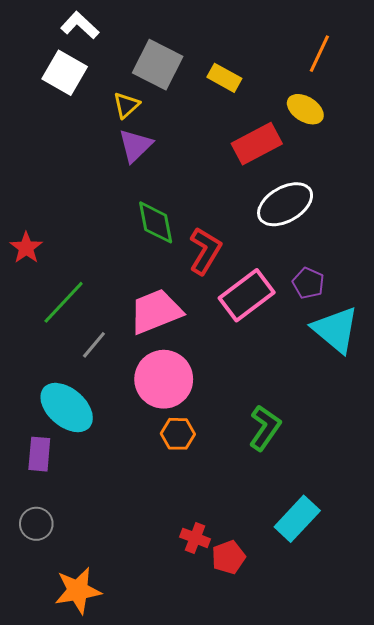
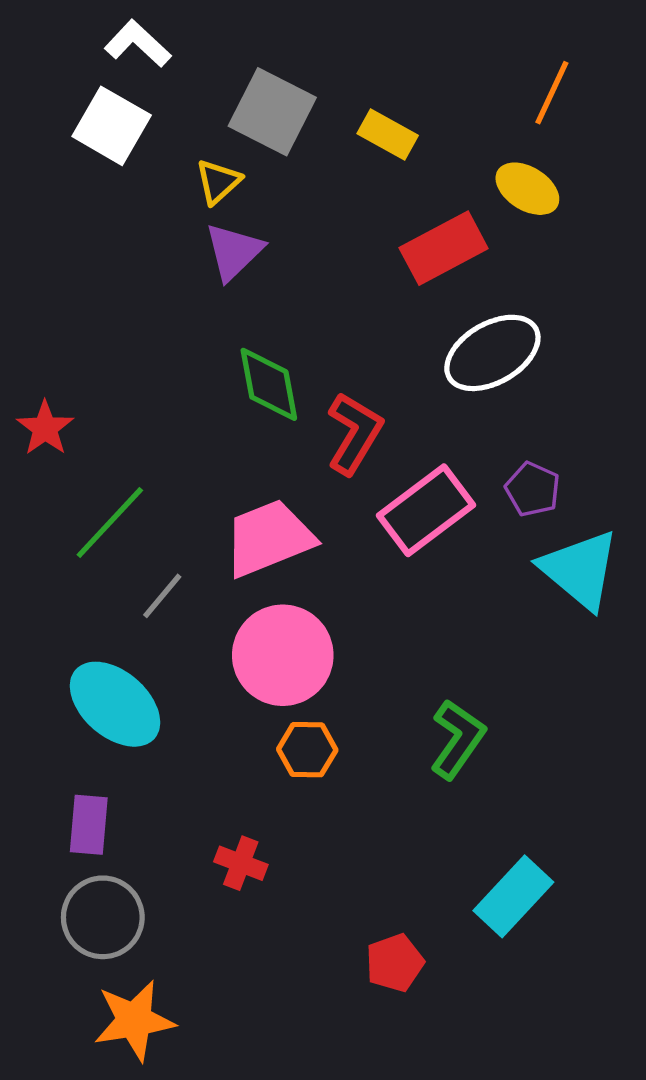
purple rectangle: (39, 454) -> (89, 825), moved
gray circle: (36, 524) -> (103, 917), moved, size x1.4
red cross: (195, 538) -> (241, 863), moved

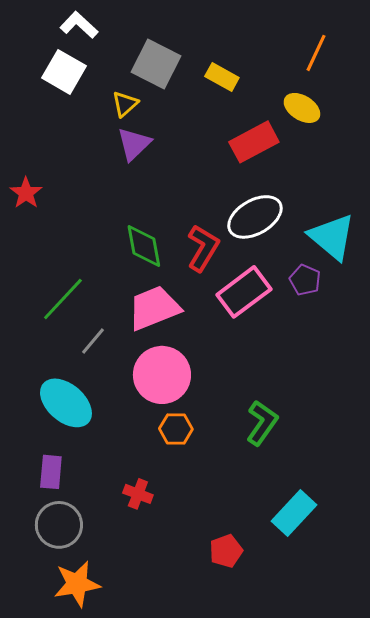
white ellipse: (492, 353) -> (255, 217), moved
green diamond: (269, 384) -> (144, 246), moved
red star: (45, 428) -> (26, 193), moved
cyan triangle: (580, 570) -> (332, 237), moved

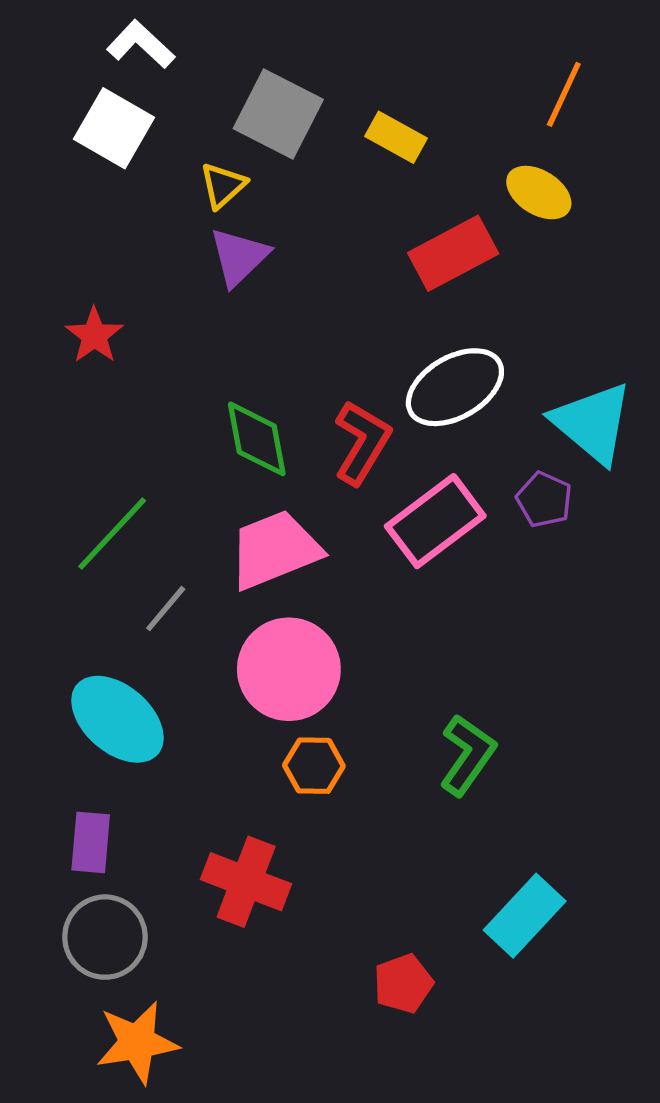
red star: (26, 193) -> (94, 335), moved
red cross: (138, 494) -> (246, 882), size x1.6

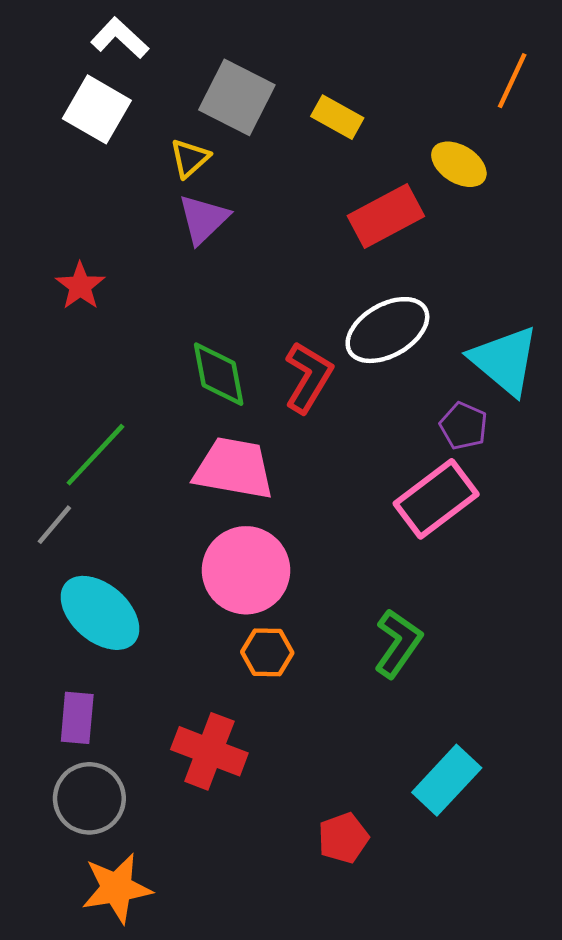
orange line: (564, 94) -> (512, 81), moved
pink rectangle: (435, 521) -> (436, 499), moved
pink trapezoid: (275, 550) -> (234, 468), turned 32
gray line: (166, 609) -> (54, 525), moved

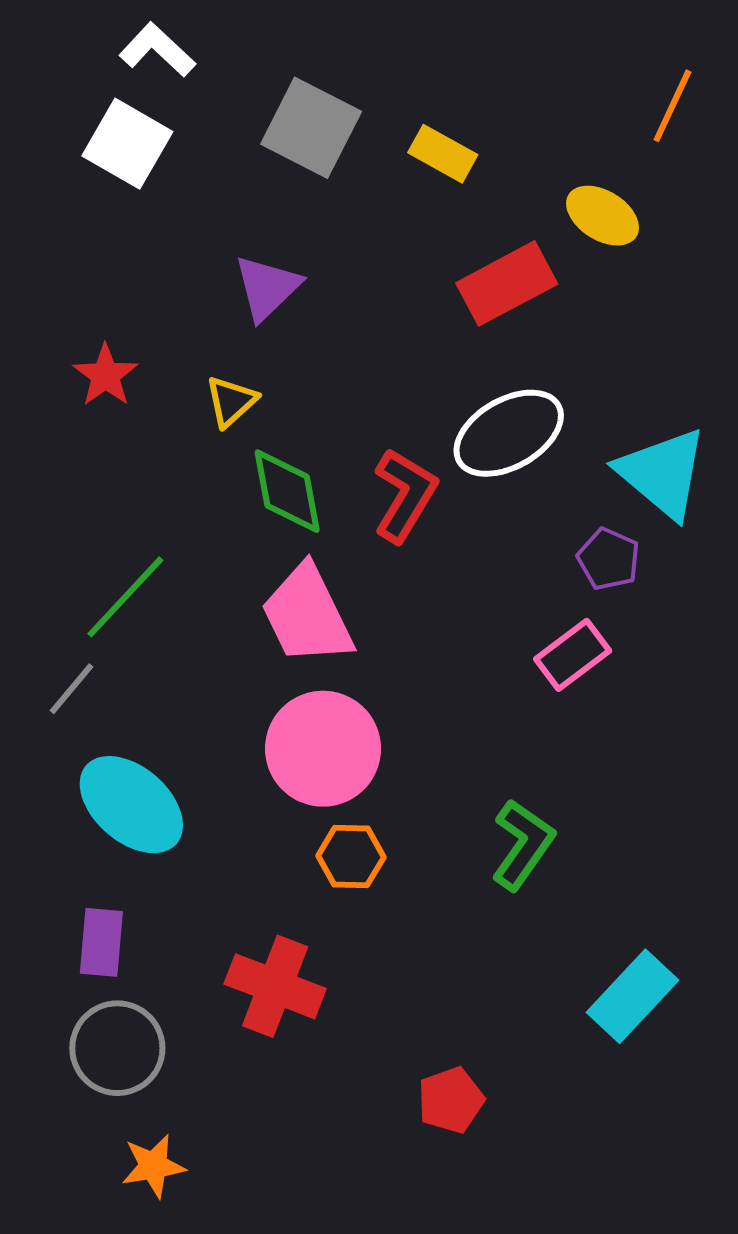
yellow triangle: (190, 158) -> (231, 401), moved
pink trapezoid: (234, 468) -> (307, 615), turned -126
pink rectangle: (436, 499) -> (573, 655), size x0.7
cyan rectangle: (447, 780) -> (632, 996), moved
orange star: (117, 888) -> (153, 1166), size x0.7

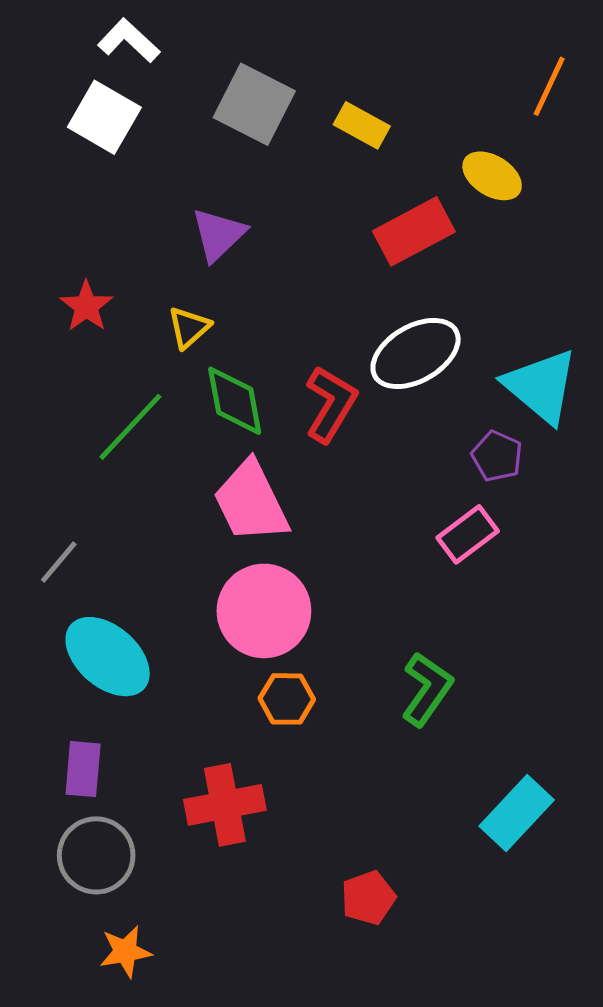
green line: (125, 597) -> (130, 427), moved
red cross: (275, 986) -> (225, 805), turned -32

